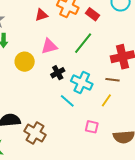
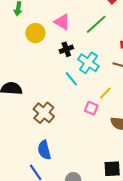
pink triangle: (49, 46) -> (62, 22), turned 36
yellow line: (106, 100) -> (105, 93), moved
brown cross: (35, 133) -> (44, 113), moved

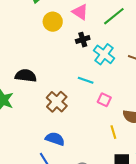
cyan line: (71, 79) -> (86, 80), moved, turned -35
yellow line: (105, 93) -> (113, 132), moved, turned -64
blue semicircle: (44, 150) -> (55, 139), turned 120

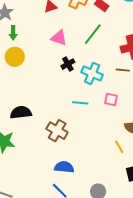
yellow circle: (53, 22) -> (15, 57), moved
pink square: (104, 100) -> (111, 100), moved

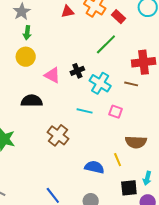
pink triangle: (59, 38) -> (52, 75), moved
black semicircle: (21, 112) -> (32, 101), moved
blue semicircle: (64, 167) -> (94, 167), moved

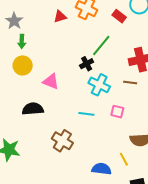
red rectangle: (119, 17) -> (119, 16), moved
black cross: (77, 71) -> (87, 64), moved

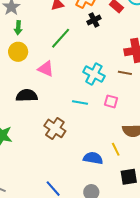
green line: (101, 46) -> (61, 38), moved
black cross: (87, 64) -> (94, 20), moved

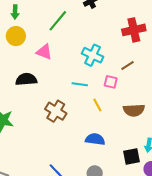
brown line: (125, 73) -> (127, 66), moved, turned -40
yellow line: (116, 149) -> (97, 105), moved

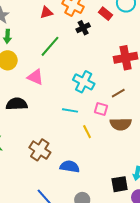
brown semicircle: (134, 110) -> (121, 124), moved
brown cross: (56, 111) -> (40, 150), moved
blue semicircle: (95, 139) -> (70, 167), moved

